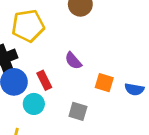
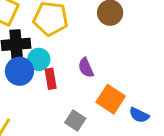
orange square: (104, 83) -> (111, 99), size x1.4
cyan circle: (34, 104) -> (39, 59), moved

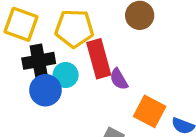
red rectangle: (51, 79) -> (99, 59), moved, size x1.6

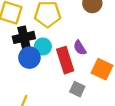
red rectangle: (99, 59) -> (65, 60), moved

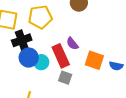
cyan circle: (43, 46) -> (41, 62), moved
gray square: (77, 89) -> (65, 78), moved

